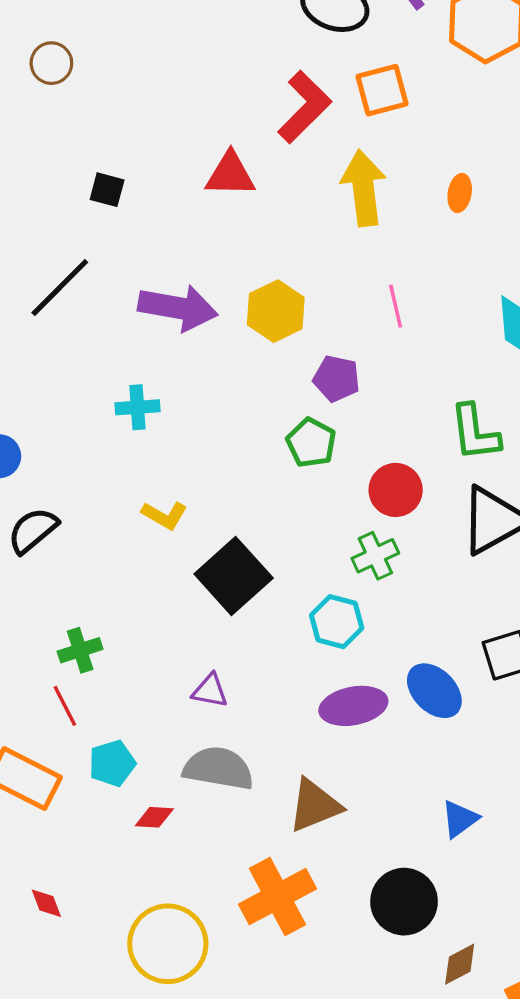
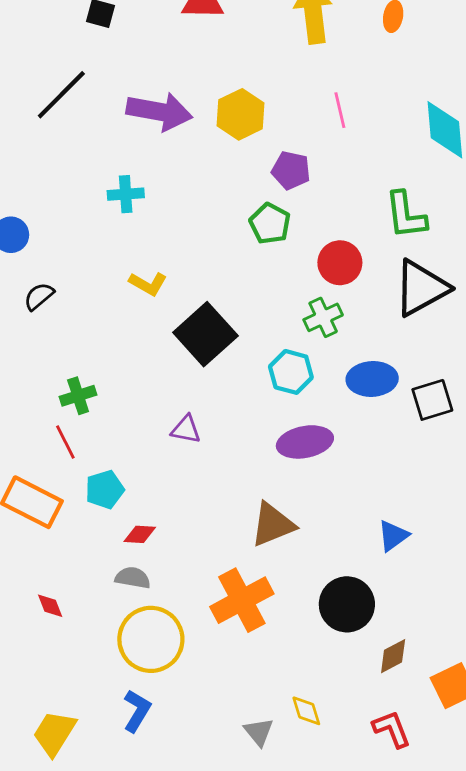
black semicircle: (33, 530) -> (39, 296), size x0.7
blue ellipse: (434, 691) -> (372, 379), moved, turned -48
gray semicircle: (218, 768) -> (133, 578), moved, size x0.6

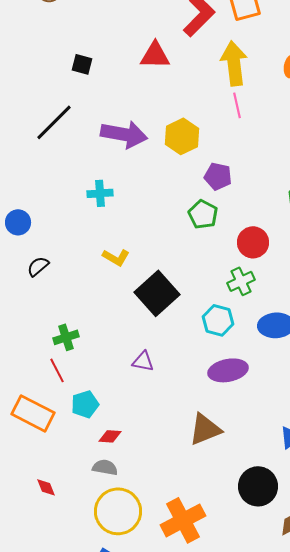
pink line: (340, 110) -> (237, 105), moved
orange cross: (242, 600) -> (183, 520), moved

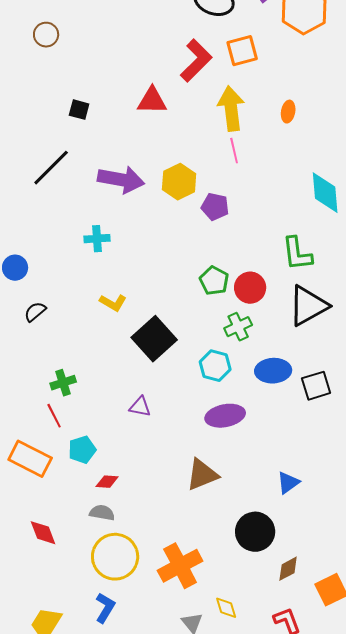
purple pentagon: (218, 176) -> (215, 207), moved
green pentagon: (203, 214) -> (214, 281), moved
red diamond: (46, 487) -> (43, 533), size x1.4

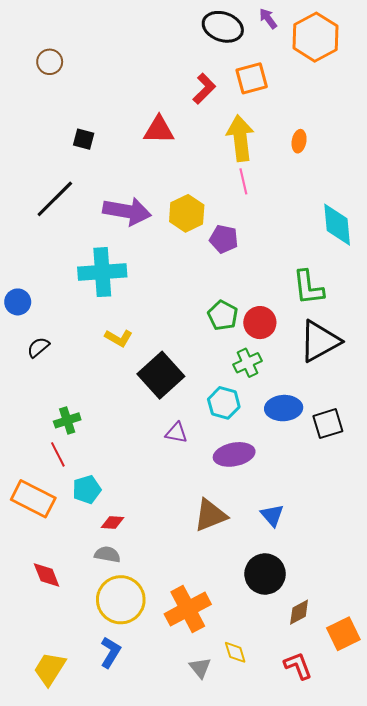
red L-shape: (196, 61) -> (204, 89), size x0.7
cyan cross: (97, 239) -> (102, 272), size x1.8
purple triangle: (140, 407) -> (176, 433), moved
blue triangle: (288, 483) -> (272, 515), moved, turned -35

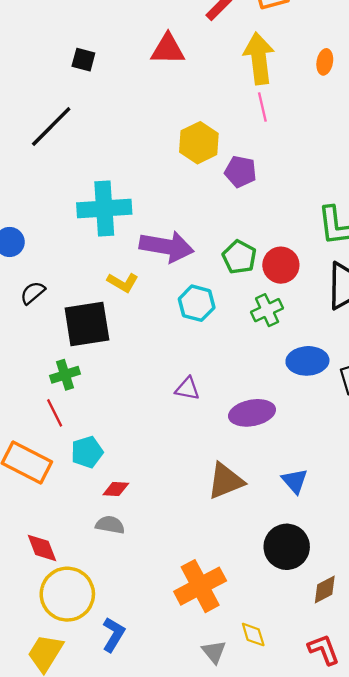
purple arrow: (127, 211) -> (167, 247), moved
black square: (161, 375) -> (87, 324), moved, turned 33
cyan hexagon: (224, 403) -> (197, 303), moved
yellow circle: (121, 600) -> (67, 594), moved

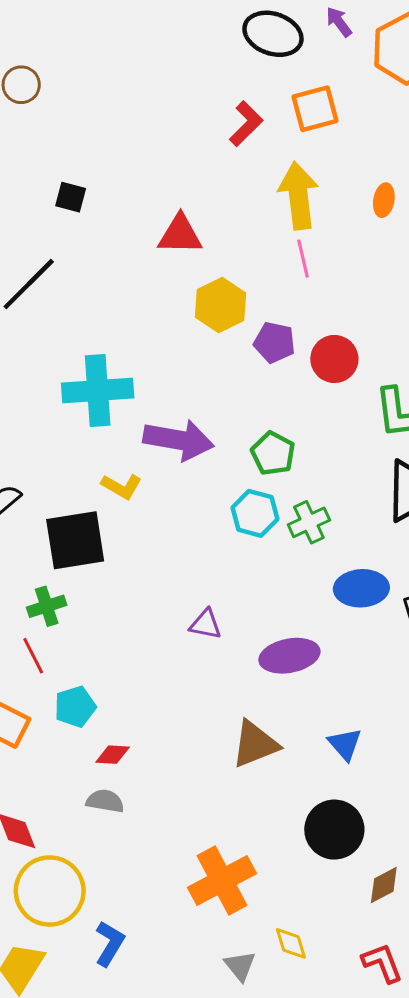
red triangle: (168, 49) -> (180, 235), moved
red circle: (281, 265) -> (334, 359), moved
cyan hexagon: (197, 303) -> (255, 513), moved

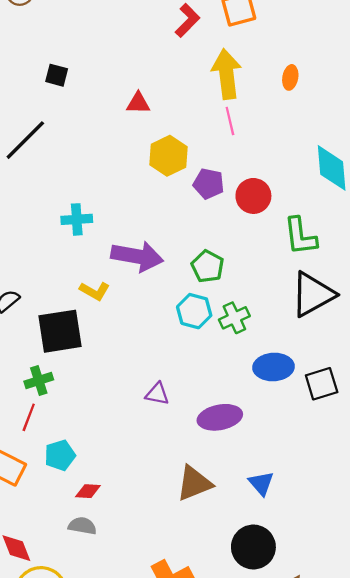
red triangle: (180, 235) -> (138, 103), size x0.7
cyan cross: (98, 390) -> (77, 219), size x0.6
red line: (33, 656) -> (29, 417), turned 48

